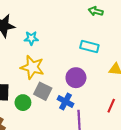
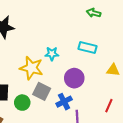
cyan star: (31, 38) -> (52, 54), moved
blue cross: (66, 102) -> (64, 102), turned 35

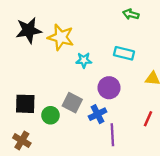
yellow star: (31, 68) -> (61, 37), moved

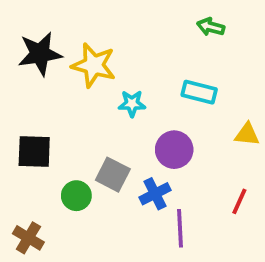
black square: (25, 104) -> (34, 152), moved

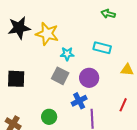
gray square: (113, 175) -> (60, 76), moved
green circle: (76, 196) -> (49, 117), moved

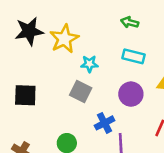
green arrow: (108, 14) -> (130, 22), moved
yellow star: (47, 34) -> (64, 39), turned 30
purple circle: (89, 78) -> (131, 94), moved

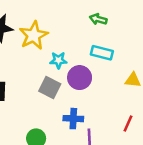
purple circle: (131, 94) -> (80, 78), moved
blue cross: (105, 123) -> (73, 119), turned 30

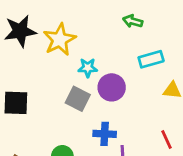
cyan rectangle: (102, 53) -> (151, 59), moved, turned -30
red line: (128, 124) -> (167, 139), turned -49

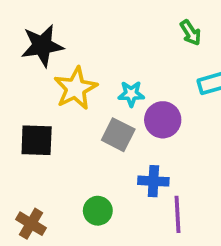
green arrow: (133, 21) -> (191, 33), turned -138
yellow star: (60, 40) -> (76, 88), moved

